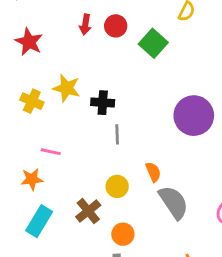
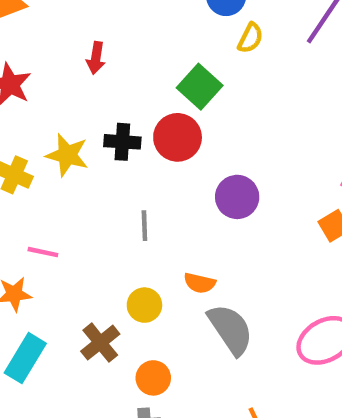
red circle: (116, 26) -> (178, 137), moved, size x1.4
black cross: (103, 103) -> (122, 142), moved
purple circle: (194, 116) -> (237, 197), moved, size x0.7
orange semicircle: (153, 172) -> (200, 283), turned 126

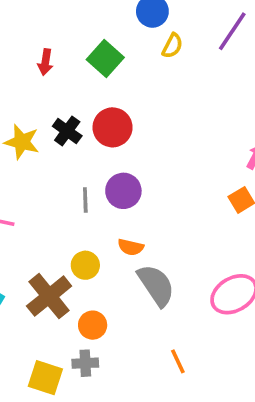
green square: (200, 87) -> (105, 58), moved
black cross: (122, 142) -> (67, 131), turned 32
purple circle: (237, 197) -> (123, 191), moved
brown cross: (100, 343) -> (49, 296), size x1.4

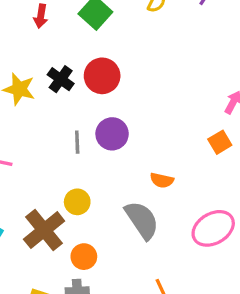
orange semicircle: (131, 247) -> (162, 180), moved

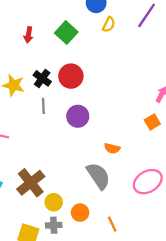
gray line: (77, 142) -> (43, 106), moved
yellow circle: (77, 202) -> (54, 202), moved
orange circle: (84, 257) -> (80, 213), moved

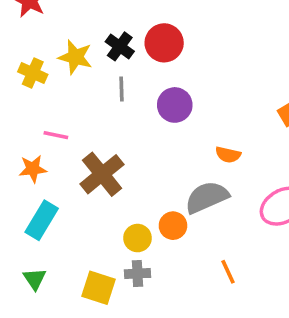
gray semicircle: (98, 176) -> (207, 197), turned -80
brown cross: (31, 183) -> (102, 174), moved
orange circle: (80, 213) -> (173, 226), moved

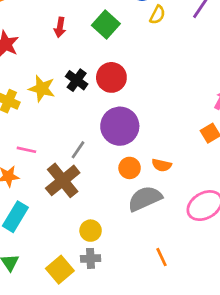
gray line: (122, 89) -> (78, 150), moved, turned 36
purple circle: (175, 105) -> (120, 126), size x1.4
orange circle: (173, 226) -> (130, 168), moved
yellow square: (98, 288) -> (60, 270), turned 32

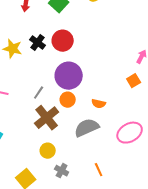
orange circle: (130, 168) -> (68, 100), moved
brown cross: (63, 180) -> (47, 118), moved
gray cross: (91, 258) -> (62, 171), moved, turned 32

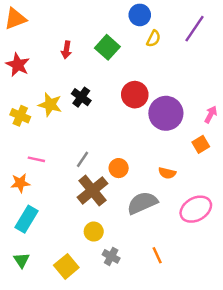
red circle: (63, 41) -> (135, 95), moved
purple circle: (69, 76) -> (166, 113), moved
orange semicircle: (99, 104) -> (167, 173), moved

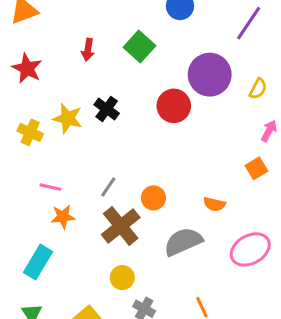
yellow semicircle: (153, 39) -> (258, 89), moved
purple circle: (166, 113) -> (210, 75), moved
orange star: (20, 183) -> (63, 217), moved

